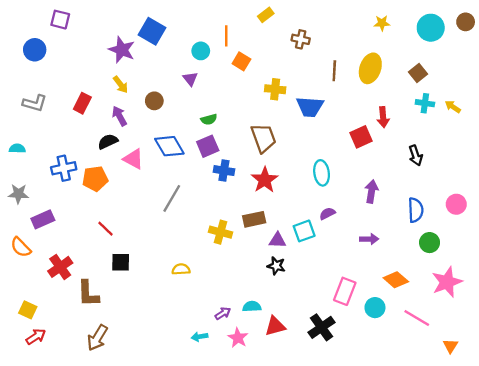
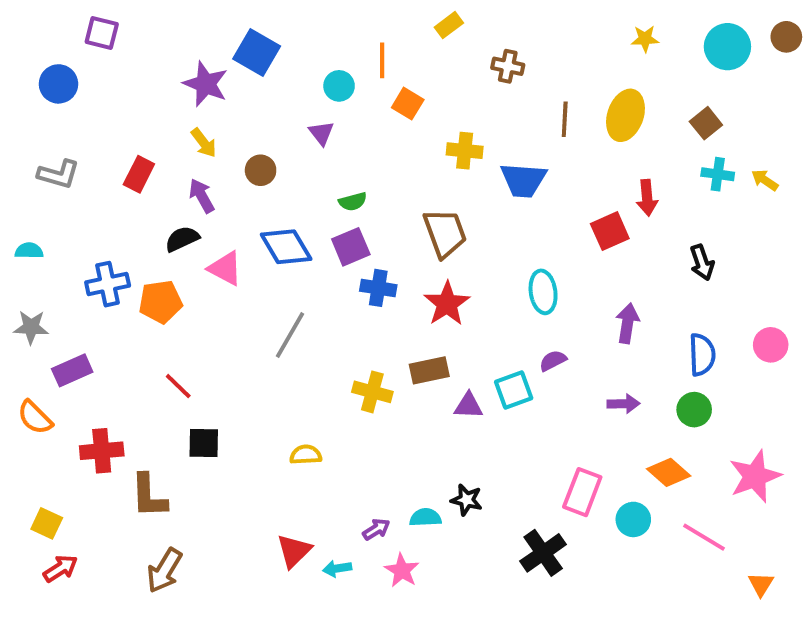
green circle: (430, 243) -> (694, 410), moved
black star: (276, 266) -> (467, 500), moved
red cross: (60, 267) -> (102, 451), turned 30
red triangle: (275, 326) -> (294, 551), moved, turned -30

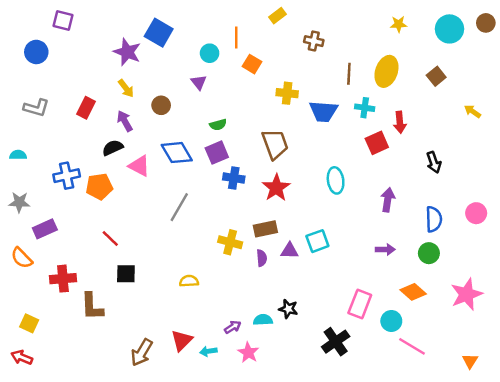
cyan cross: (718, 174) -> (365, 108), moved
purple semicircle: (553, 361) -> (262, 258), moved, turned 112
pink line: (704, 537) -> (412, 346), moved
red arrow: (60, 569) -> (22, 357), moved, turned -125
brown arrow: (164, 570) -> (142, 352), moved

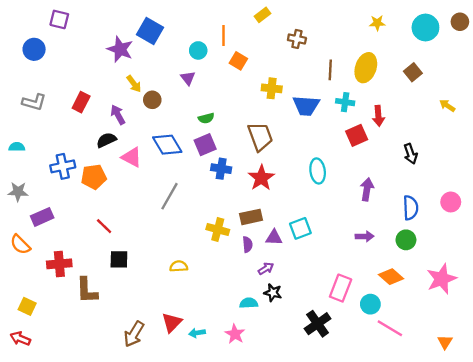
yellow arrow: (126, 88) -> (134, 84), moved
purple arrow: (233, 327) -> (266, 269), moved

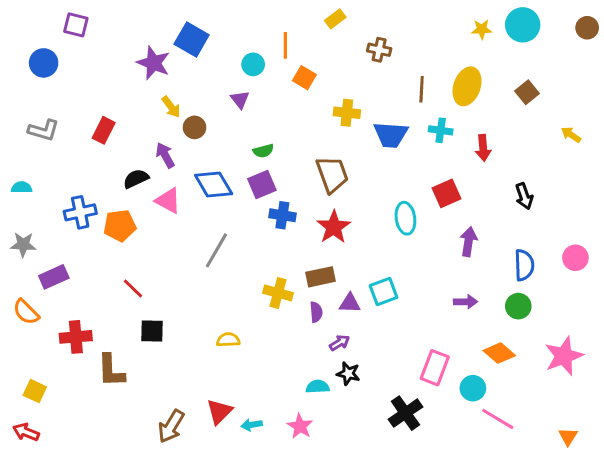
cyan circle: (425, 28) -> (523, 25), moved
purple arrow: (118, 115) -> (165, 155), moved
red square: (357, 135) -> (447, 193), moved

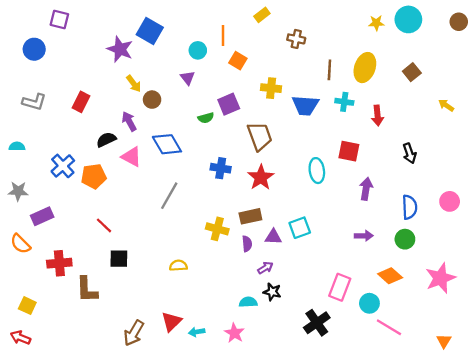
purple square: (262, 185) -> (229, 104), moved
red square: (447, 193) -> (349, 151), turned 35
blue cross: (80, 212) -> (63, 166), turned -30

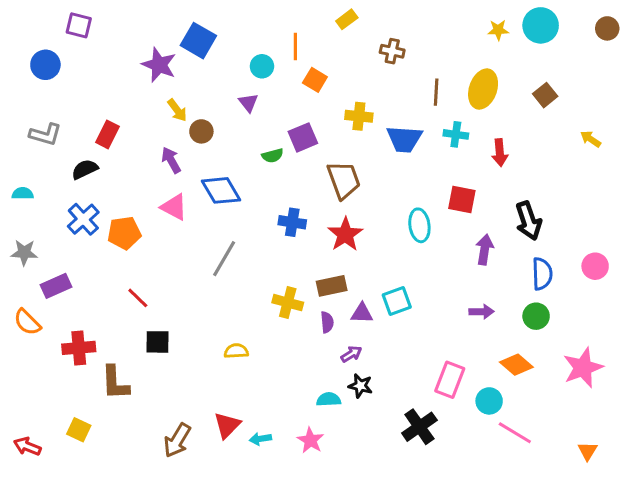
black semicircle: (106, 140) -> (85, 169), moved
black arrow: (410, 153) -> (528, 221), moved, size x1.4
yellow square: (27, 306) -> (79, 430), moved

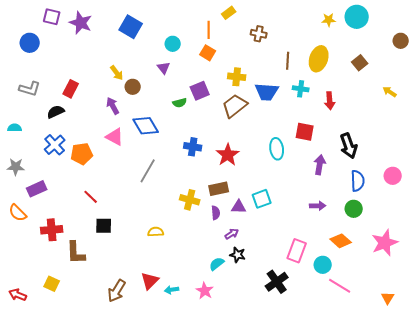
brown circle: (607, 28) -> (401, 41), moved
orange line: (295, 47) -> (209, 30), moved
purple star: (159, 65) -> (81, 23), moved
brown trapezoid: (344, 180) -> (235, 106), moved, turned -108
cyan semicircle: (329, 399) -> (217, 264), turned -35

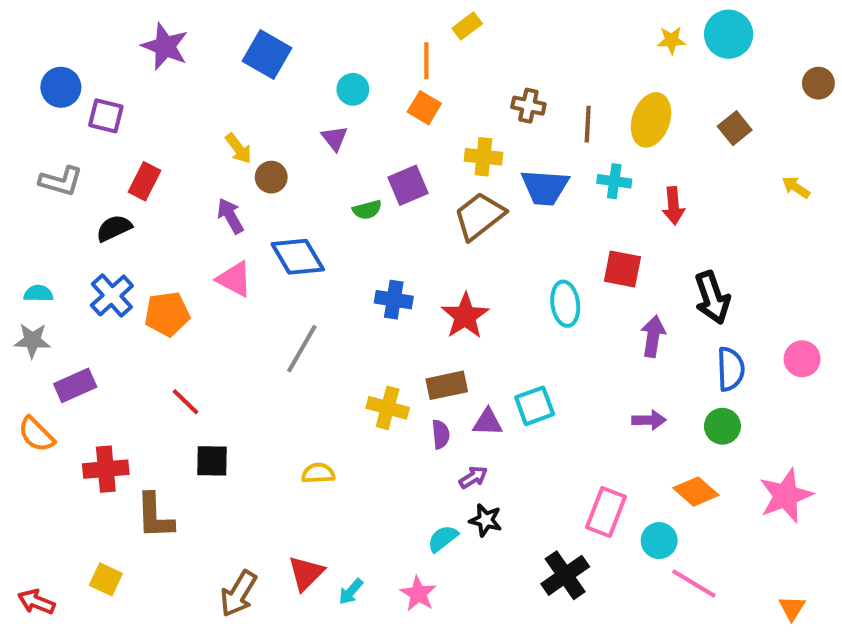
purple square: (52, 17) -> (106, 116), moved
brown cross: (259, 34) -> (528, 106), moved
cyan semicircle: (15, 128) -> (38, 293), moved
cyan arrow: (172, 290) -> (351, 592), turned -40

